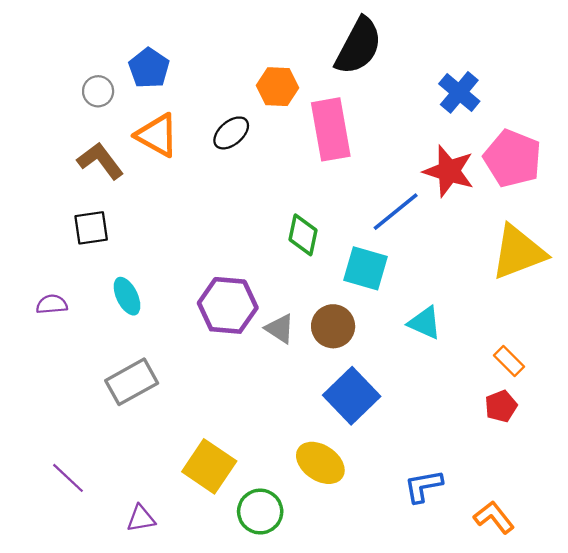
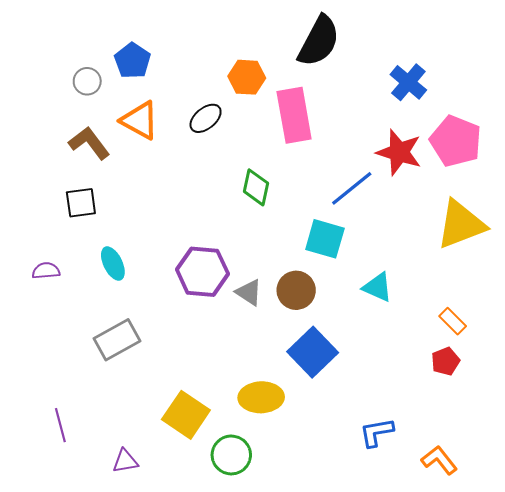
green diamond: (303, 235) -> (256, 187), moved
yellow ellipse: (320, 463) -> (261, 397), moved, turned -36
purple line: (68, 478) -> (60, 425), turned 32

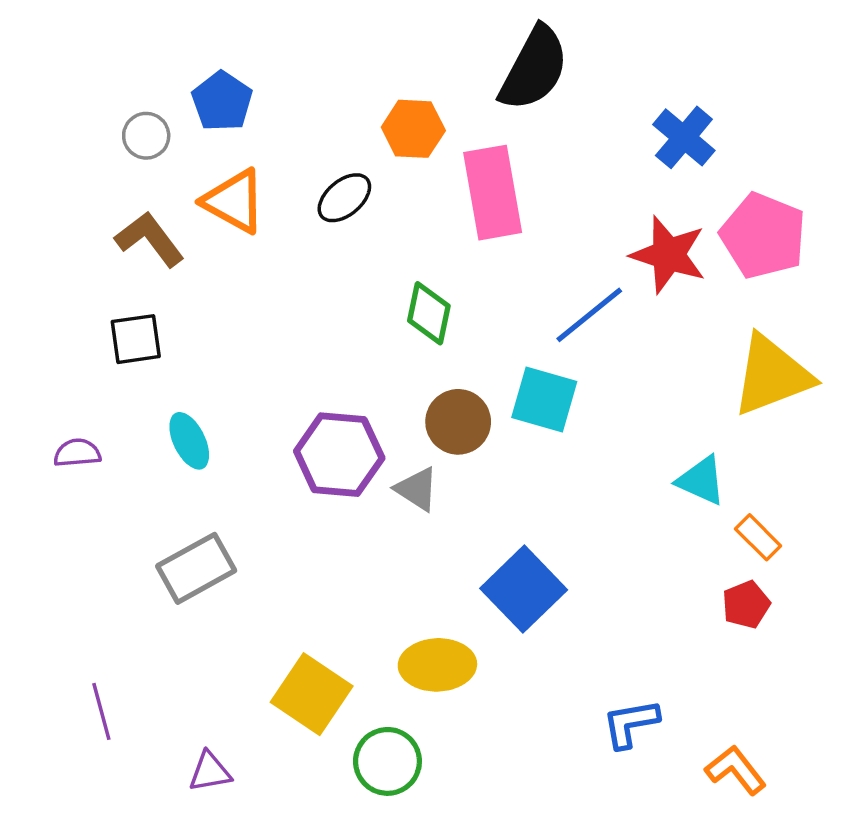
cyan triangle: (377, 287) -> (701, 480), moved
brown circle: (296, 290) -> (458, 422), moved

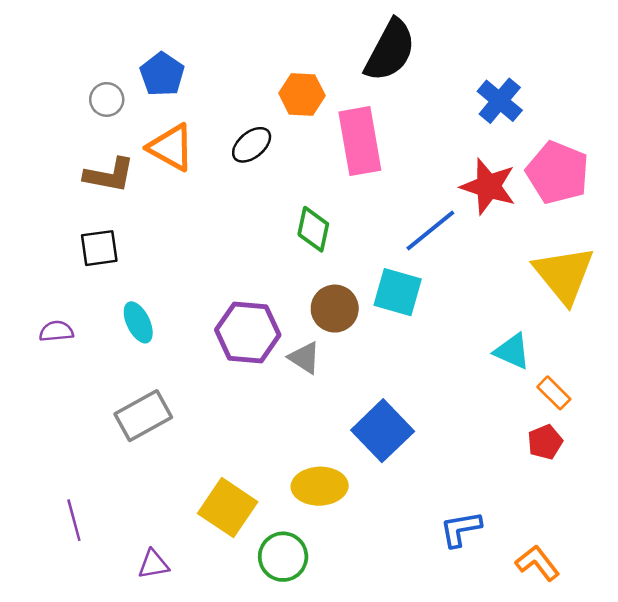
brown L-shape: (150, 239) -> (109, 175), turned 138
yellow triangle: (772, 375) -> (564, 275), turned -48

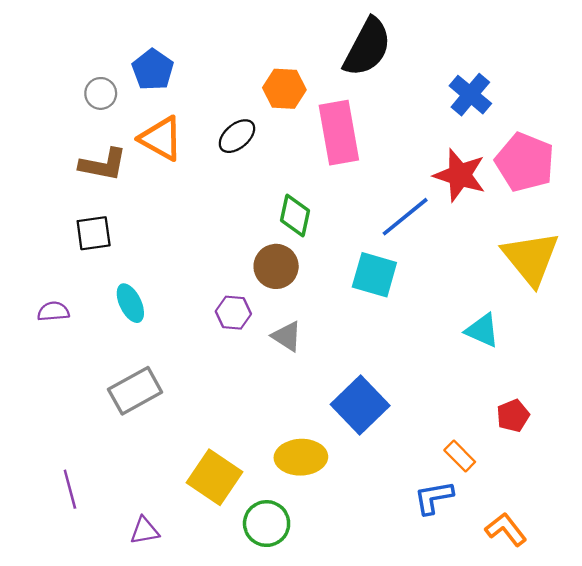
brown circle: (335, 309) -> (276, 266), moved
purple hexagon: (248, 332) -> (233, 313), size x0.6
orange rectangle: (554, 393) -> (460, 456), moved

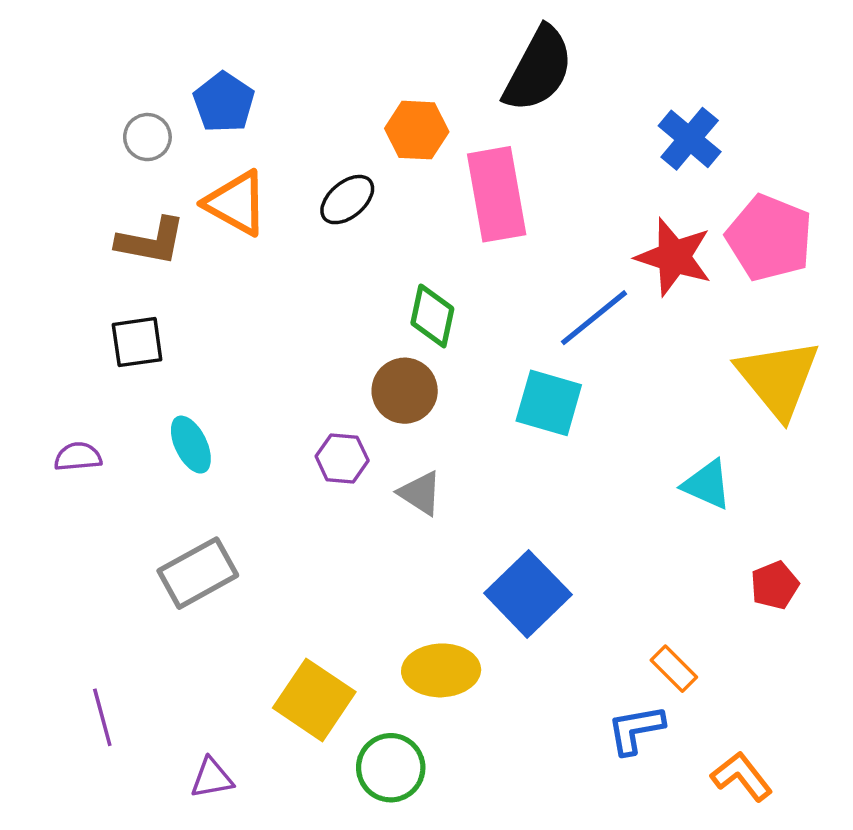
red pentagon: (513, 416) -> (775, 585), moved

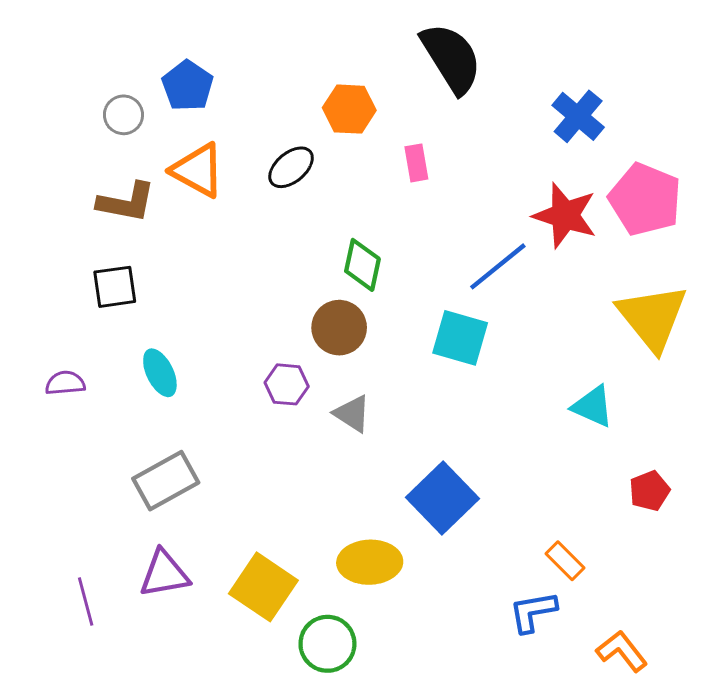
black semicircle: (538, 69) -> (451, 58), turned -60
pink rectangle: (497, 194) -> (416, 163), size x0.5
purple triangle: (212, 778) -> (164, 574), moved, size x1.4

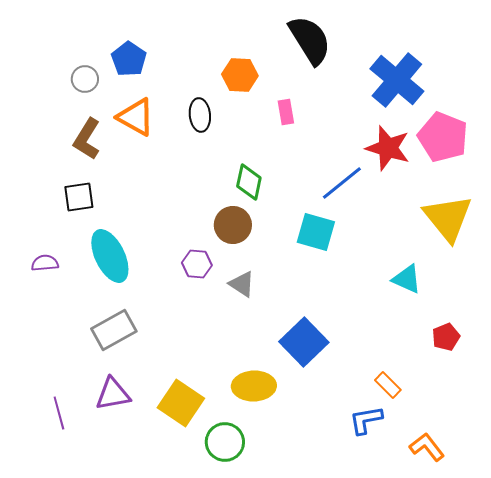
blue cross: (578, 116) -> (397, 80), size x1.5
black ellipse: (291, 167) -> (200, 115), turned -56
brown L-shape: (126, 202) -> (87, 139), turned 111
cyan ellipse: (160, 373) -> (110, 256), size x1.6

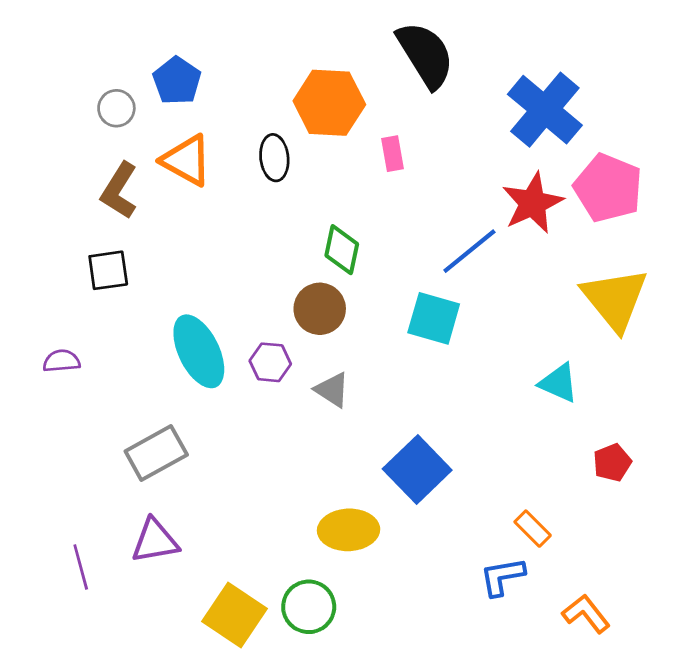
orange hexagon: (240, 75) -> (329, 103), size x1.4
red star: (388, 148) -> (533, 203), turned 30
cyan ellipse: (110, 256) -> (199, 351), moved
yellow square: (181, 403) -> (235, 615), moved

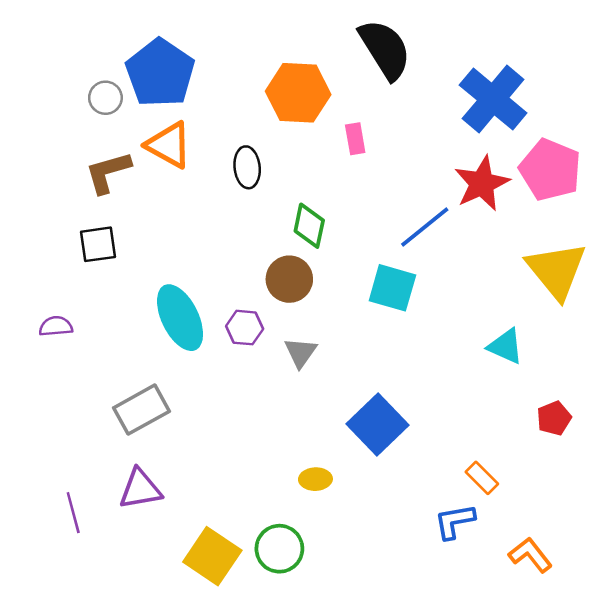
blue pentagon: (177, 81) -> (160, 73), size x1.6
black ellipse: (274, 158) -> (247, 167), moved
brown L-shape: (119, 191) -> (108, 172), turned 42
gray triangle: (332, 390) -> (301, 352), turned 32
yellow ellipse: (349, 530) -> (315, 479), size x0.6

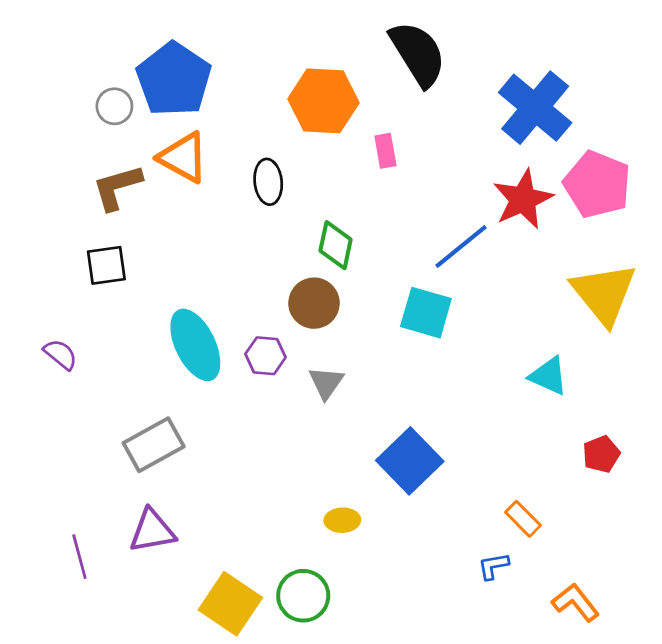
purple semicircle: (56, 326) -> (61, 354), turned 44
blue L-shape: (455, 521) -> (493, 566), size x0.7

